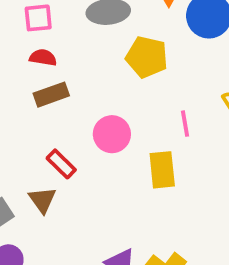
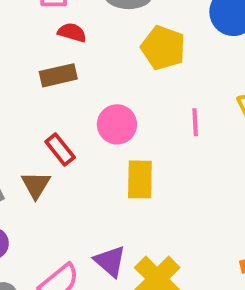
red semicircle: (43, 58) -> (72, 32), moved
yellow rectangle: (162, 170) -> (140, 179), moved

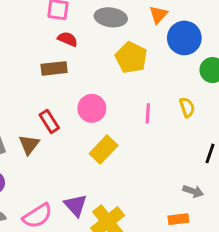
yellow rectangle: (140, 179) -> (104, 149), turned 36

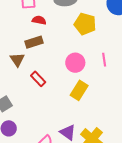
pink circle: (92, 108) -> (75, 63), moved
brown triangle: (29, 145) -> (17, 60), moved

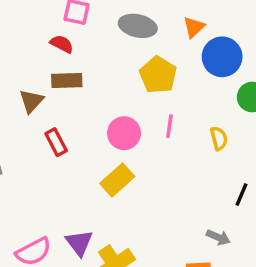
red semicircle: (39, 20) -> (62, 44), moved
pink line: (104, 60) -> (169, 126), moved

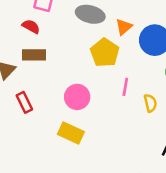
orange triangle: (194, 27) -> (124, 27), moved
pink line: (169, 126) -> (125, 87), moved
yellow rectangle: (117, 180) -> (71, 133), turned 65

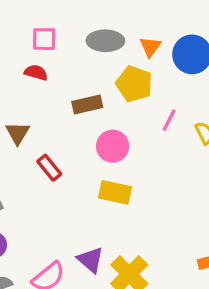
brown rectangle: (34, 55) -> (87, 105), moved
pink line: (125, 87) -> (169, 120), turned 30

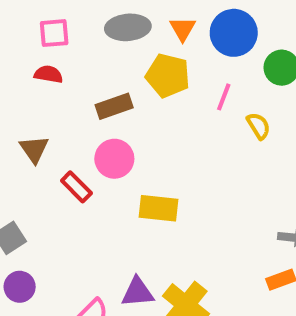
pink line: (169, 120) -> (224, 97), moved
pink circle: (113, 146) -> (114, 159), moved
purple triangle: (90, 260) -> (138, 292), turned -40

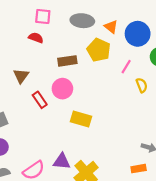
orange triangle: (183, 29) -> (111, 27), turned -32

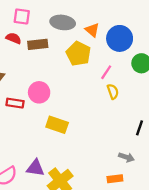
brown rectangle: (67, 61) -> (38, 44), moved
yellow semicircle: (142, 85) -> (113, 92), moved
red rectangle: (40, 100) -> (15, 103), turned -49

